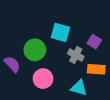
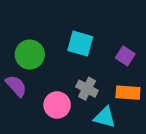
green circle: (35, 50) -> (30, 55), moved
gray cross: (76, 55) -> (87, 89), moved

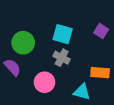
purple square: (125, 56) -> (101, 31), moved
gray cross: (87, 89) -> (62, 58), moved

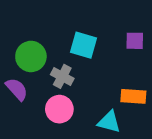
purple square: (101, 31) -> (135, 41), turned -32
gray cross: (62, 58) -> (62, 76), moved

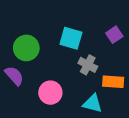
purple square: (135, 41) -> (114, 35), turned -35
gray cross: (62, 76) -> (88, 65), moved

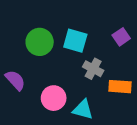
green circle: (26, 48) -> (40, 42), moved
cyan triangle: (93, 103) -> (83, 110), moved

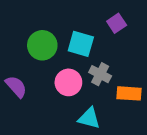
purple square: (121, 37) -> (117, 23), moved
pink circle: (54, 98) -> (68, 82), moved

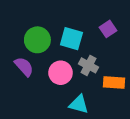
purple square: (117, 23) -> (108, 29), moved
purple semicircle: (16, 87) -> (24, 67), moved

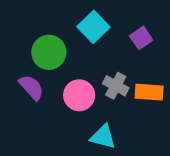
cyan square: (71, 39) -> (93, 27), moved, turned 30
orange rectangle: (114, 82) -> (149, 92), moved

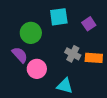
cyan square: (93, 27) -> (59, 17), turned 36
pink circle: (79, 95) -> (37, 69), moved

